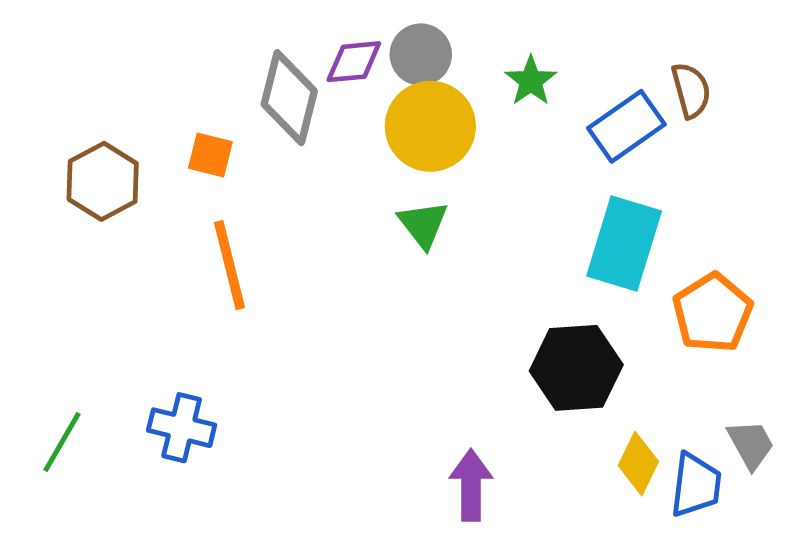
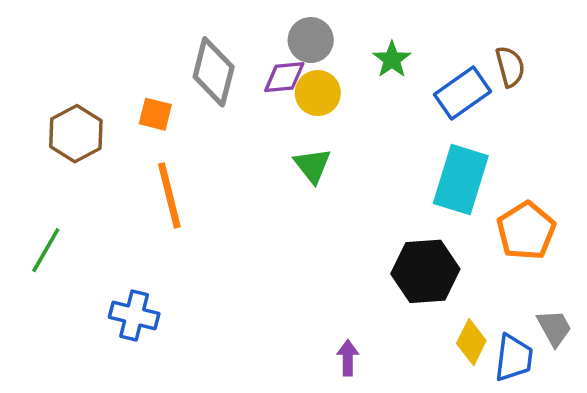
purple diamond: (354, 62) -> (284, 77), moved
yellow circle: (430, 126) -> (318, 93), size x0.7
green line: (62, 442) -> (46, 250), moved
purple arrow: (471, 485) -> (348, 358), size x0.7

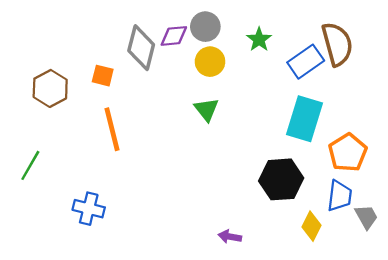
brown semicircle: (510, 67) -> (337, 44), size x1.6
purple diamond: (284, 77) -> (174, 36), moved
purple arrow: (348, 358) -> (230, 237), turned -80
blue trapezoid: (514, 358) -> (340, 196), moved

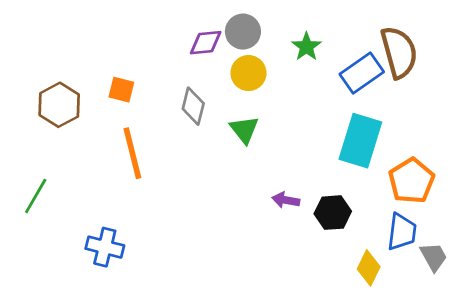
gray diamond: (141, 48) -> (193, 106), moved, size x0.7
black hexagon: (281, 179) -> (333, 213), size x0.7
purple arrow: (230, 237) -> (286, 200), moved

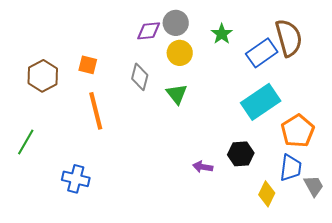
cyan rectangle: (360, 141) -> (261, 102), turned 39
purple arrow: (286, 200) -> (203, 167), moved

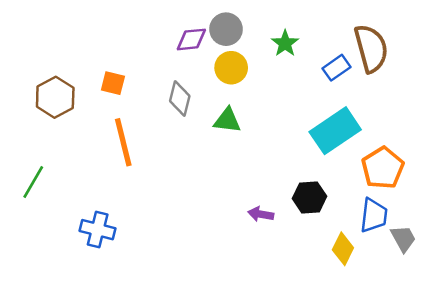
blue rectangle: (262, 53) -> (336, 68), size x0.7
green triangle: (177, 94) -> (227, 120), turned -45

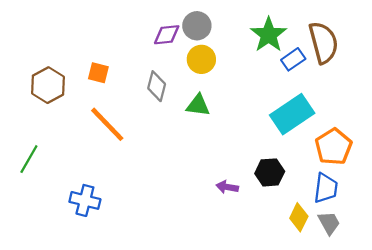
green star: (285, 43) -> (269, 35), moved, size x1.5
orange line: (123, 142) -> (107, 124), turned -30
gray trapezoid: (403, 239) -> (329, 223), moved

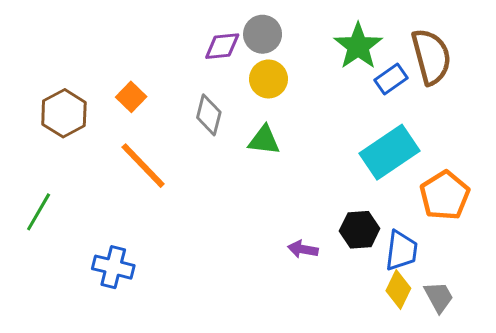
orange square: (98, 73) -> (131, 97), turned 30
blue trapezoid: (326, 188) -> (401, 251), moved

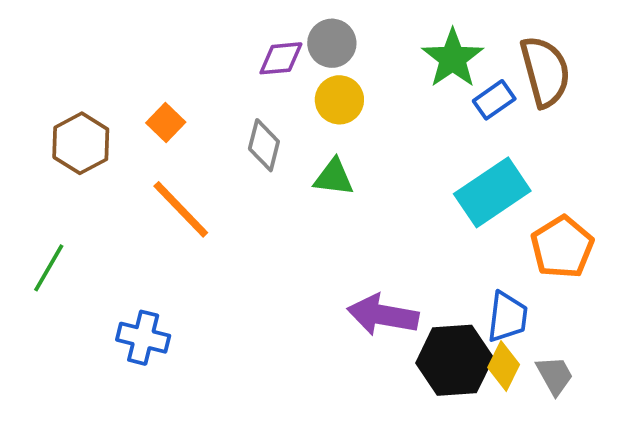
black hexagon: (360, 230) -> (455, 360), moved, size x1.5
purple arrow: (303, 249) -> (383, 315), size x1.8

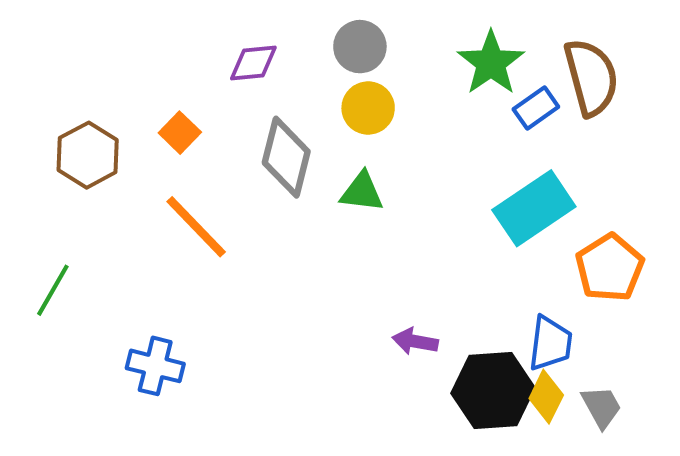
purple diamond: (281, 58) -> (253, 63), moved
gray diamond: (264, 145) -> (286, 157), size x1.4
purple arrow: (383, 315) -> (415, 341), size x0.6

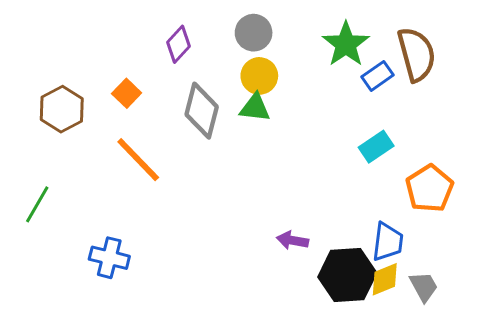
purple diamond: (253, 63) -> (179, 44), turned -42
green triangle: (362, 192) -> (255, 108), moved
cyan rectangle: (534, 208) -> (376, 147), size x0.6
yellow diamond: (546, 397) -> (385, 279), turned 42

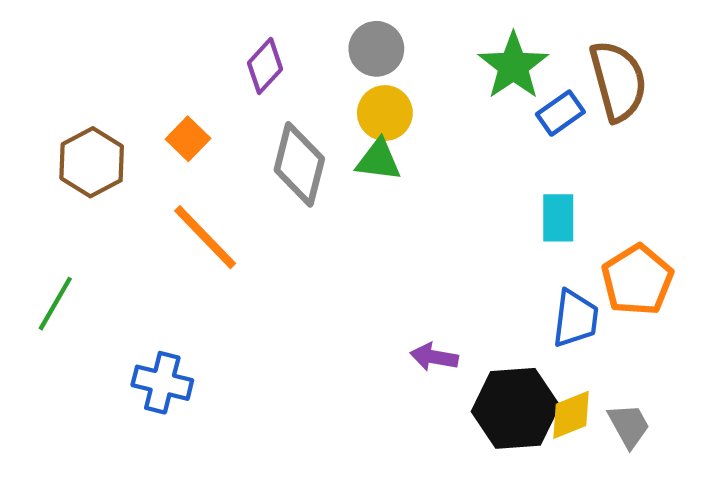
cyan rectangle: (376, 147) -> (558, 218), turned -56
blue trapezoid: (388, 242) -> (575, 319), moved

